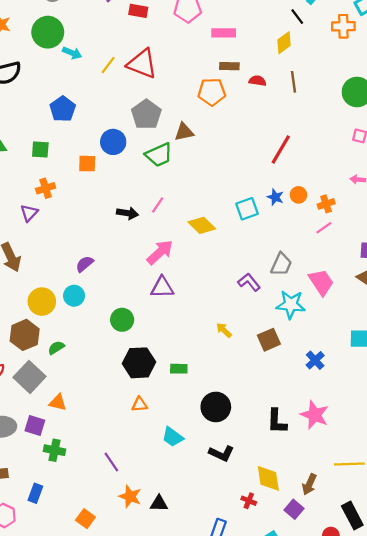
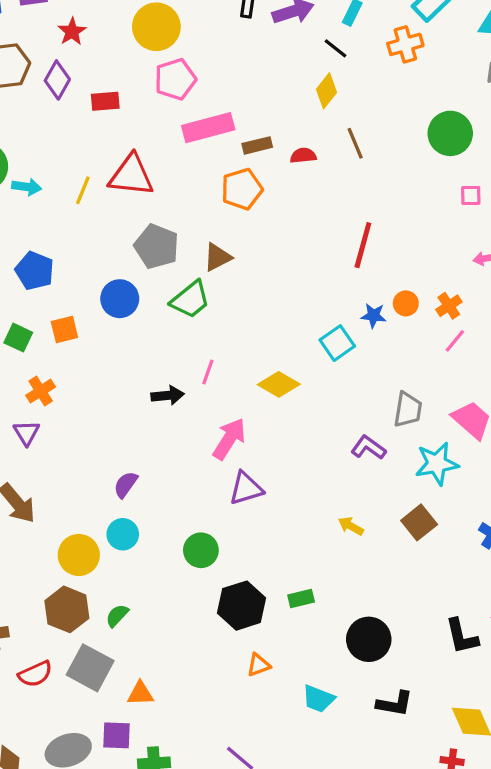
pink rectangle: (224, 33) -> (208, 128), moved, size x1.4
green square: (40, 150) -> (18, 338), turned 36
orange square: (87, 164) -> (64, 330), moved

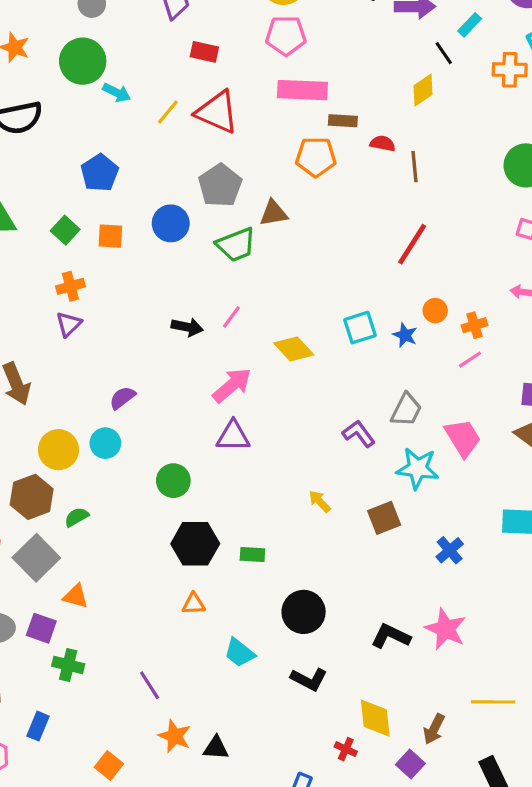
red rectangle: (105, 101) -> (204, 52), moved
brown line: (355, 143) -> (414, 167), moved
blue star: (373, 316) -> (405, 335), moved
purple triangle: (27, 433) -> (69, 324), moved
black L-shape: (462, 636) -> (391, 636), turned 111

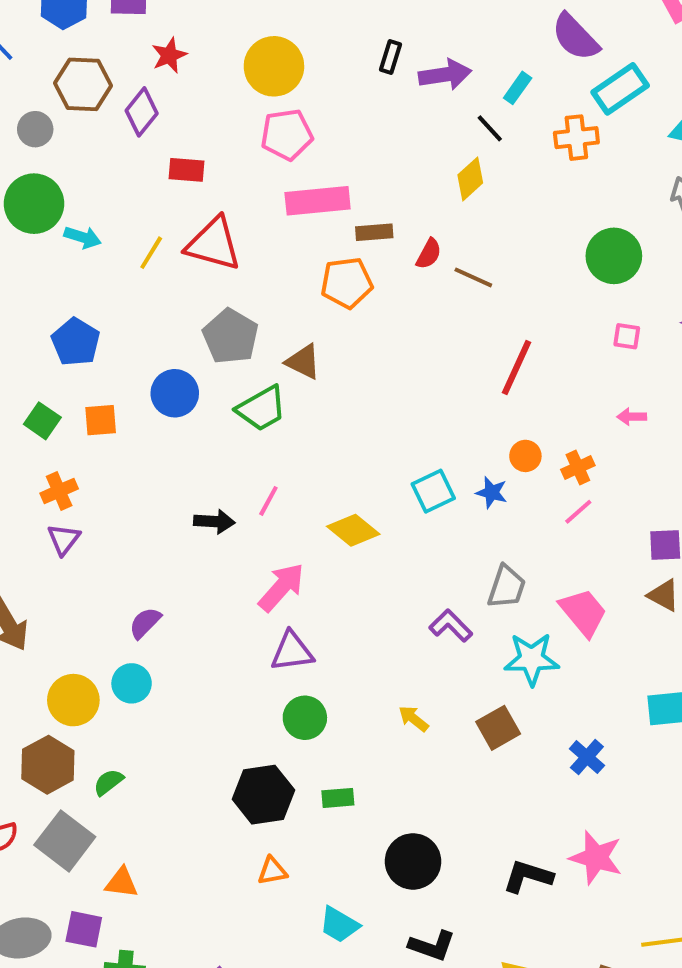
red semicircle: (383, 143) -> (429, 254), turned 115
brown line: (414, 167) -> (473, 277), turned -52
brown triangle: (274, 213) -> (303, 362), turned 44
red line: (412, 244) -> (516, 368), moved
green circle: (173, 481) -> (305, 718), moved

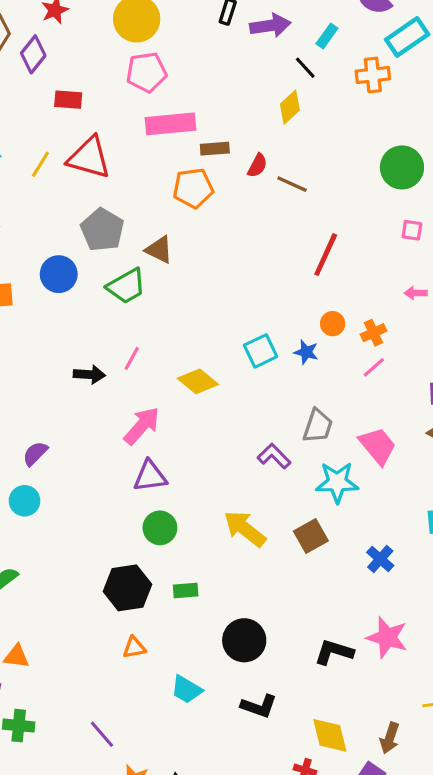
yellow arrow: (414, 719) -> (245, 529), size x1.8

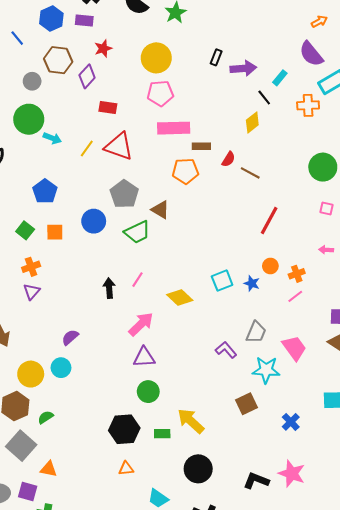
black arrow: (89, 374) -> (109, 288), turned -102
yellow arrow: (245, 529) -> (191, 421), moved

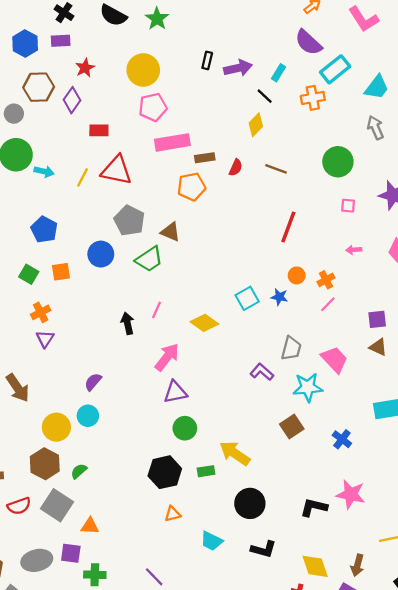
brown line: (250, 173) -> (276, 169), moved

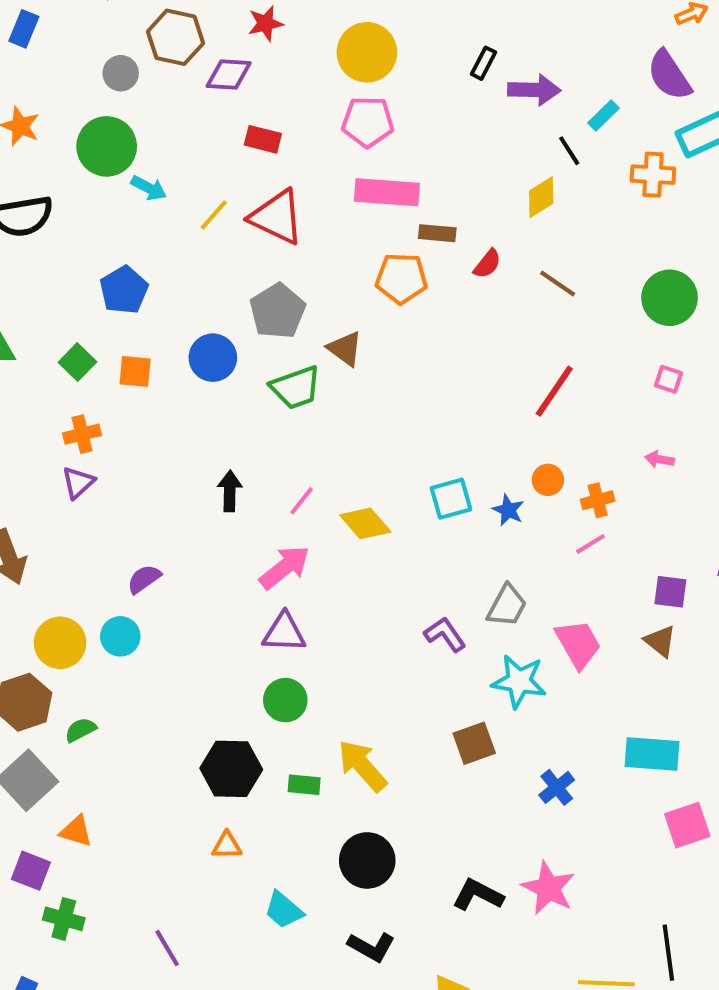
purple diamond: (72, 100) -> (229, 75), turned 45
pink line: (157, 310) -> (302, 501), moved

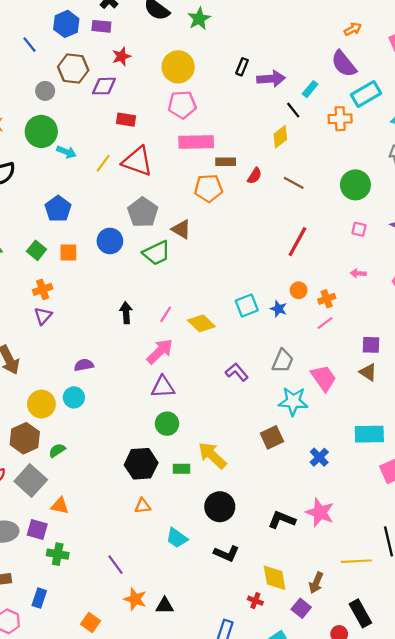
purple semicircle: (144, 579) -> (84, 365), turned 30
purple L-shape: (445, 634) -> (237, 372), moved

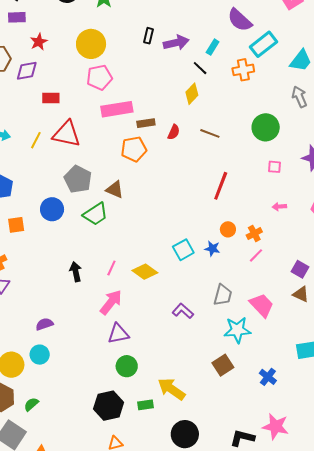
purple square: (371, 345) -> (300, 269), turned 36

